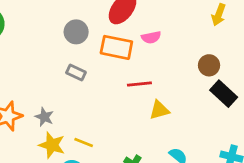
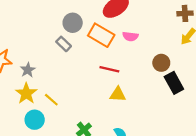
gray circle: (76, 32) -> (73, 23), moved
brown circle: (209, 65) -> (161, 63), moved
black rectangle: (224, 94) -> (174, 83), moved

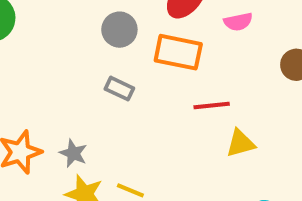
gray circle: (73, 23) -> (119, 30), moved
pink semicircle: (130, 36) -> (238, 22), moved

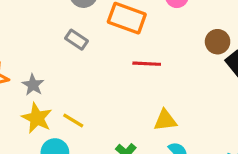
yellow triangle: (240, 143) -> (165, 120), moved

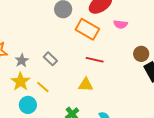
gray rectangle: (76, 40) -> (50, 59), moved
yellow triangle: (165, 120) -> (86, 85), moved

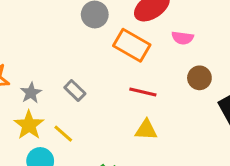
brown circle: (141, 54) -> (199, 78), moved
yellow triangle: (86, 85) -> (146, 130), moved

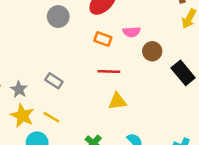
pink semicircle: (183, 38) -> (132, 32), moved
orange rectangle: (132, 45) -> (103, 39), moved, size x0.6

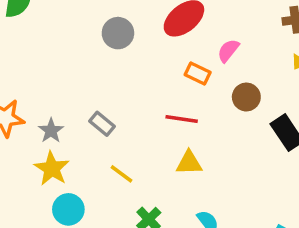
pink semicircle: (132, 32) -> (228, 51), moved, turned 126
orange rectangle: (103, 39) -> (198, 73), moved
yellow line: (51, 117) -> (122, 174), moved

